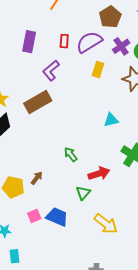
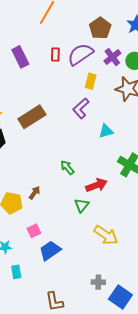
purple rectangle: (29, 42) -> (20, 57), turned -35
purple L-shape: (51, 71) -> (81, 108), moved
blue trapezoid: (57, 217) -> (50, 251), moved, turned -55

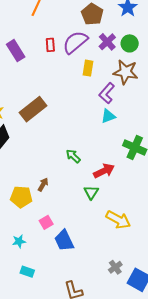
purple L-shape: (81, 108) -> (107, 93), moved
blue trapezoid: (50, 251) -> (64, 241), turned -75
cyan rectangle: (16, 272) -> (27, 272), moved, turned -56
gray cross: (98, 282) -> (115, 267), turned -32

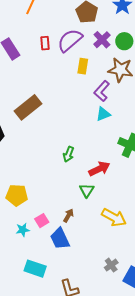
green arrow: (73, 156) -> (69, 154), turned -112
brown arrow: (43, 184) -> (68, 216), moved
cyan star: (19, 241) -> (23, 230), moved
cyan rectangle: (27, 272) -> (35, 269), moved, size x1.5

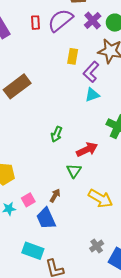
yellow rectangle: (83, 66) -> (73, 56), moved
cyan rectangle: (35, 269) -> (33, 251), moved

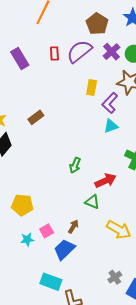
brown rectangle: (17, 86) -> (36, 117), size x0.6
green triangle: (74, 171) -> (92, 202), turned -42
blue trapezoid: (46, 218) -> (64, 249), turned 70

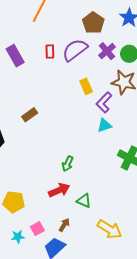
yellow rectangle: (92, 87) -> (86, 86), turned -35
red arrow: (106, 181) -> (59, 190), moved

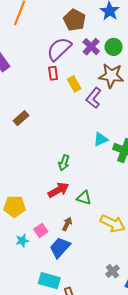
red rectangle: (50, 51) -> (53, 73), moved
cyan triangle: (104, 125) -> (101, 139), moved

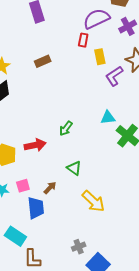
brown rectangle: (21, 118) -> (43, 61), moved
red arrow: (58, 190) -> (35, 145), moved
blue trapezoid: (60, 248) -> (36, 208), turned 115

